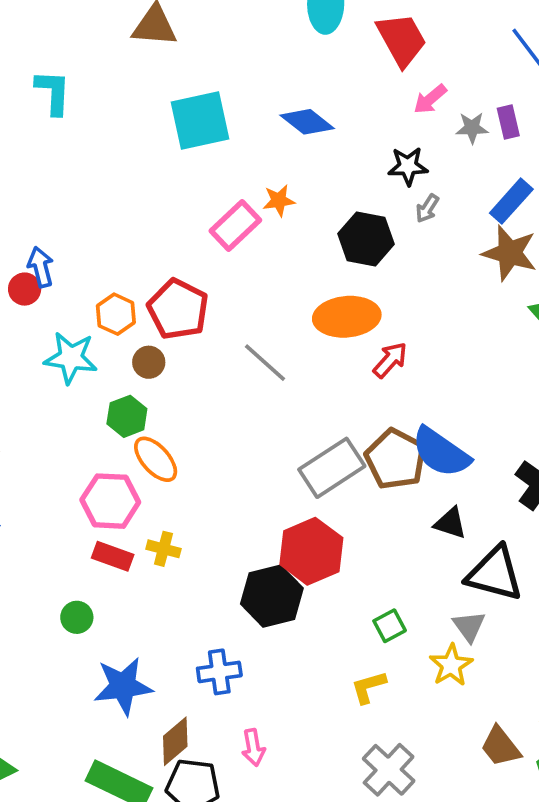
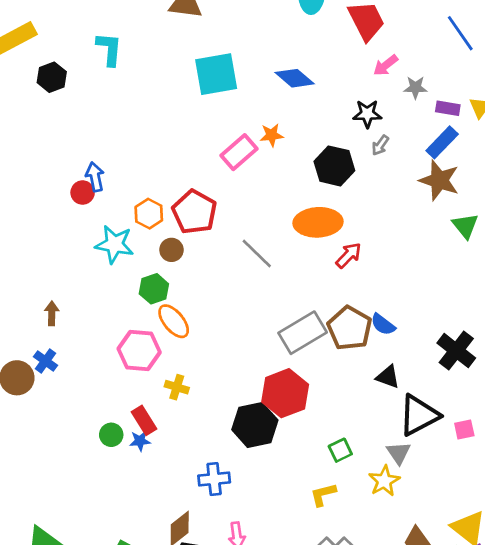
purple rectangle: (508, 122) -> (448, 108), moved, turned -70
blue semicircle: (441, 452) -> (383, 325), size x0.6
red rectangle: (113, 556) -> (144, 420), moved, turned 36
black triangle: (495, 574) -> (419, 415), turned -45
blue star: (123, 686) -> (140, 441), moved, size x0.5

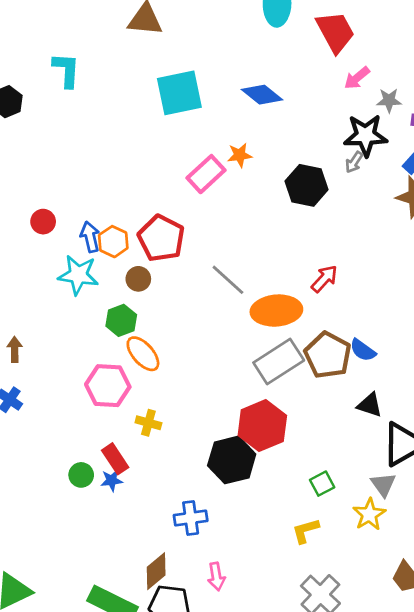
black star: (367, 114) -> (366, 135), moved, size x1.4
blue arrow: (95, 177) -> (90, 237), moved
orange ellipse: (318, 222) -> (276, 311), moved

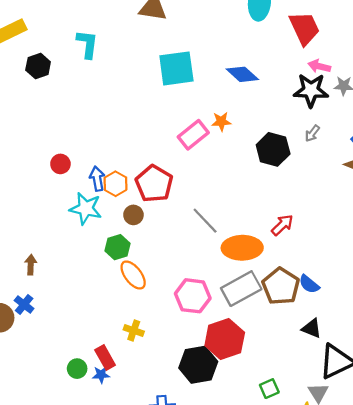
pink arrow: (357, 78) -> (319, 66), turned 50
black star: (366, 135) -> (311, 90), moved
pink hexagon: (108, 386) -> (193, 296), moved

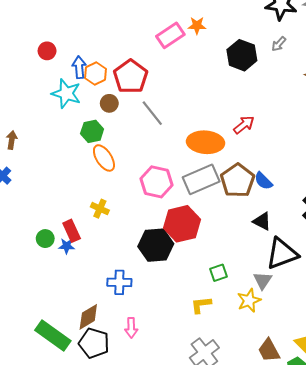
gray line: (205, 221) -> (152, 113), moved

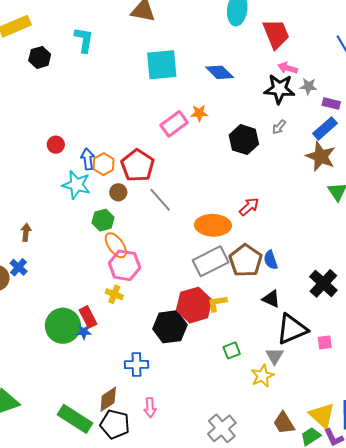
blue semicircle: (263, 181) -> (271, 260), turned 30
pink hexagon: (156, 182) -> (125, 265), moved
green circle: (45, 239) -> (63, 326), size x2.0
yellow L-shape: (201, 305) -> (217, 303), moved

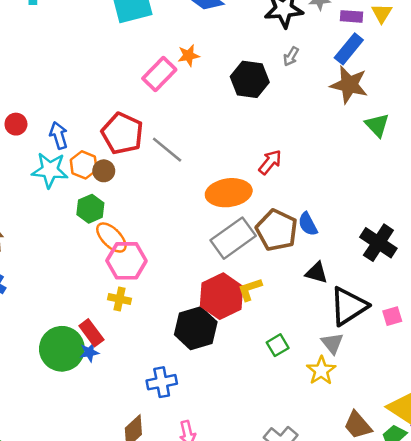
orange hexagon: (104, 164) -> (84, 165), moved
gray line: (160, 200) -> (167, 150), moved

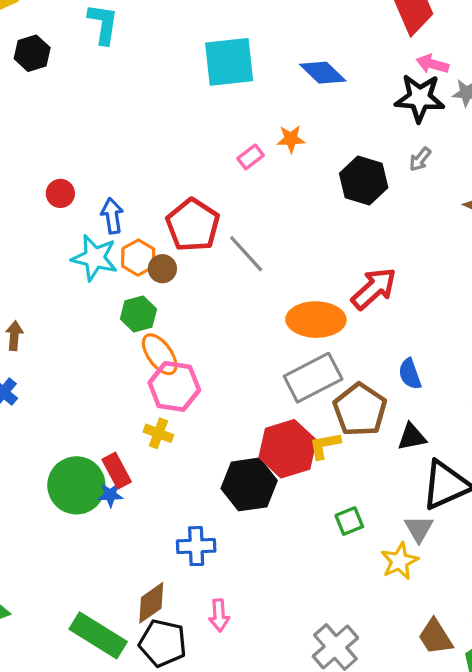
pink rectangle: (159, 74) -> (251, 157), size x0.6
red arrow: (270, 162) -> (374, 289), size x1.4
brown pentagon: (277, 230) -> (360, 410), moved
black triangle: (316, 273) -> (412, 437), turned -35

